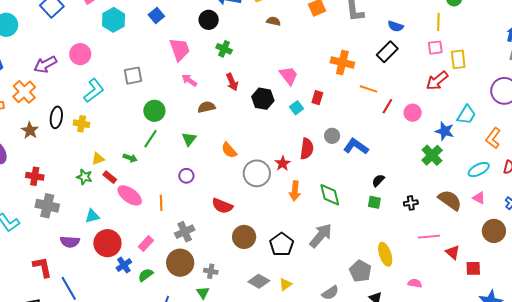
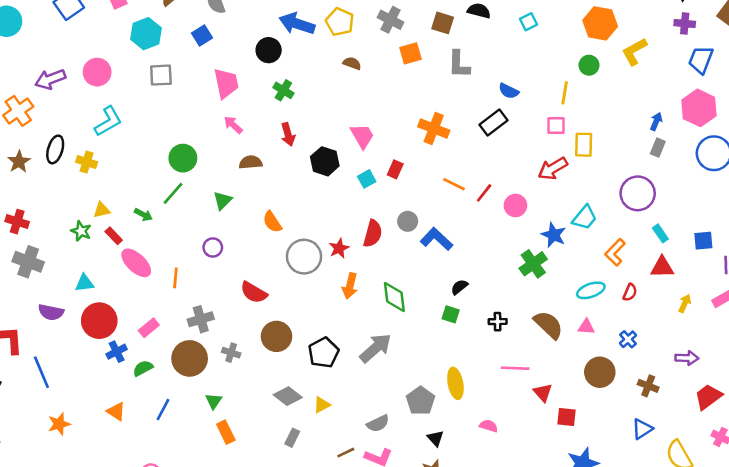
gray square: (133, 76) -> (161, 75), moved
orange line: (369, 89) -> (454, 184), moved
pink triangle: (479, 198) -> (586, 327), turned -32
gray cross: (211, 271) -> (231, 353), moved

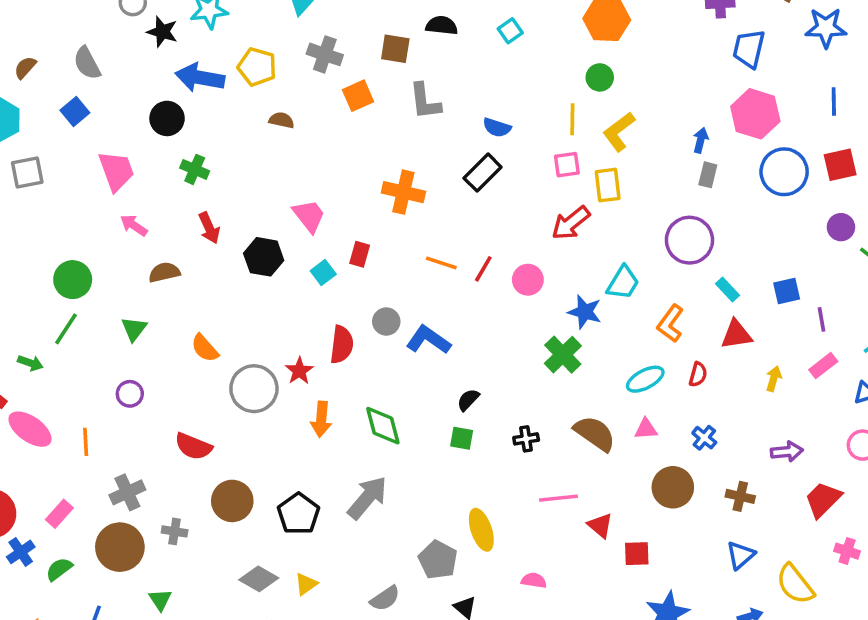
yellow L-shape: (634, 52) -> (619, 132), moved

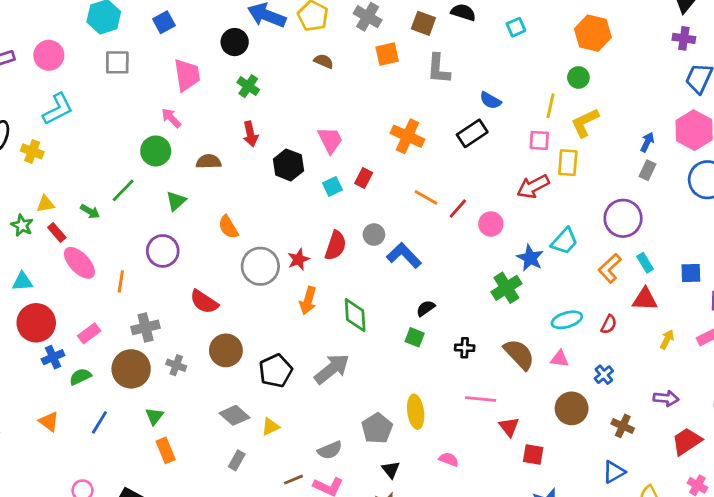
pink arrow: (134, 225) -> (171, 118), moved
green circle: (73, 280) -> (156, 151), moved
orange L-shape: (670, 323) -> (610, 268), moved
purple circle: (130, 394) -> (163, 251), size x1.5

